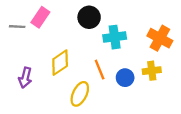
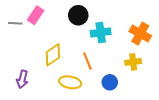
purple arrow: (25, 78) -> (22, 79), moved
blue circle: (125, 78) -> (110, 82), moved
yellow ellipse: (80, 94) -> (70, 82), turned 75

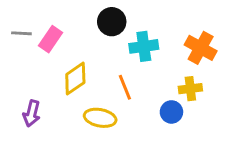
pink rectangle: (36, 15) -> (51, 39), moved
blue circle: (110, 82) -> (171, 112), moved

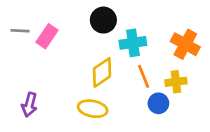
yellow diamond: (75, 78) -> (102, 72), moved
orange line: (125, 87) -> (144, 76), moved

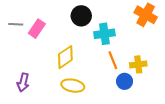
orange cross: (185, 44) -> (146, 15), moved
yellow diamond: (102, 72) -> (65, 57), moved

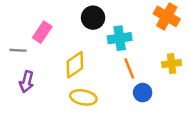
gray line: (16, 24) -> (18, 50), moved
yellow cross: (138, 64) -> (172, 64), moved
purple arrow: (23, 82) -> (27, 82), moved

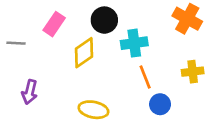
pink rectangle: (42, 32) -> (54, 24), moved
gray line: (18, 50) -> (16, 43), moved
yellow diamond: (75, 65) -> (84, 53), moved

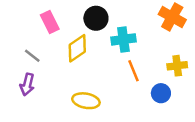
pink rectangle: (54, 24) -> (50, 22), turned -60
gray line: (16, 43) -> (32, 56), moved, turned 35
blue circle: (160, 104) -> (161, 93), moved

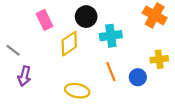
gray line: (32, 56) -> (13, 50), moved
orange line: (133, 71) -> (111, 72), moved
blue circle: (161, 93) -> (138, 77), moved

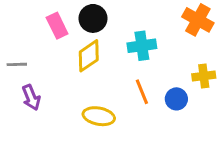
black circle: (86, 17) -> (93, 18), moved
gray line: (13, 50) -> (17, 64), turned -40
purple arrow: (24, 76) -> (31, 97), turned -36

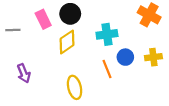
gray line: (17, 64) -> (13, 30), moved
blue circle: (176, 99) -> (125, 57), moved
yellow ellipse: (99, 116) -> (75, 87), turned 65

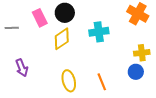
blue circle: (125, 57) -> (136, 72), moved
orange line: (107, 69) -> (102, 82), moved

